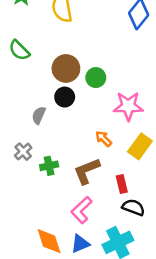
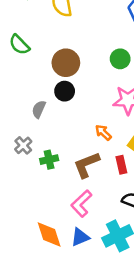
green circle: (96, 78) -> (120, 59), moved
red rectangle: (122, 184) -> (121, 165), moved

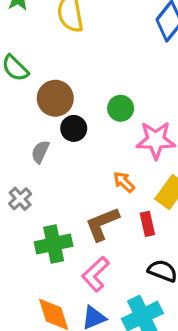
green circle: (120, 59) -> (121, 108), moved
brown circle: (66, 63) -> (55, 98), moved
green cross: (49, 160) -> (54, 244), moved, size x1.5

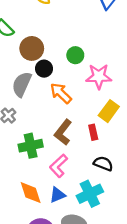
gray semicircle: (40, 152) -> (22, 84), size x1.6
orange arrow: (124, 182) -> (61, 93), moved, size x1.5
brown L-shape: (102, 224) -> (63, 132), turned -30

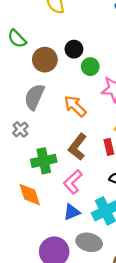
black circle: (44, 69) -> (74, 49), moved
orange diamond: (31, 193) -> (30, 195), moved

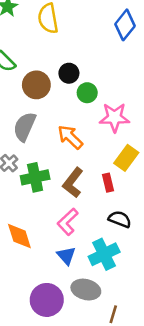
green cross: (44, 161) -> (35, 177), moved
blue triangle: (72, 212) -> (66, 256), turned -48

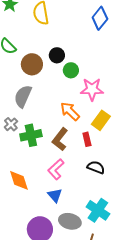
orange arrow: (70, 137) -> (70, 111), moved
cyan cross: (104, 254) -> (98, 210), moved, turned -30

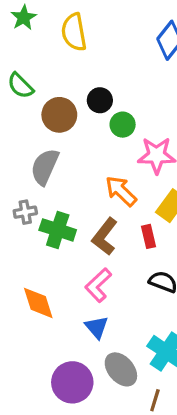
gray cross: (11, 124) -> (25, 212), turned 32
green cross: (31, 135) -> (58, 230), turned 30
gray ellipse: (70, 221) -> (121, 369), turned 35

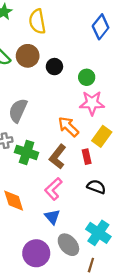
brown circle: (59, 115) -> (28, 56), moved
green circle: (123, 125) -> (87, 77), moved

